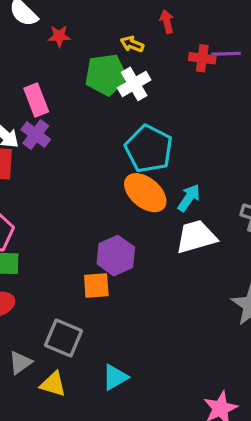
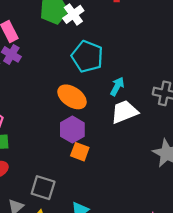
orange ellipse: (145, 193) -> (72, 97), moved
orange square: (96, 285) -> (80, 152), moved, turned 30

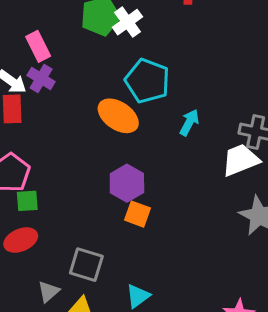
orange ellipse: (72, 97) -> (118, 116), moved
white trapezoid: (124, 112) -> (241, 160), moved

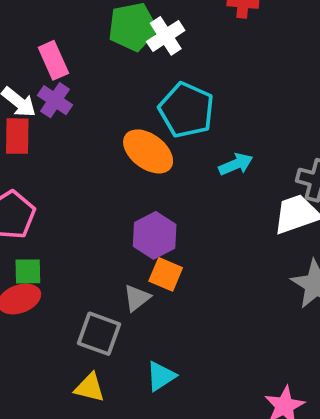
cyan arrow: (189, 122) -> (236, 164), turned 36
green square: (27, 201) -> (28, 271), moved
gray triangle: (48, 292) -> (137, 298), moved

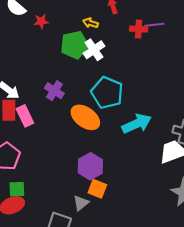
pink rectangle: (53, 60) -> (25, 116), moved
purple cross: (55, 100) -> (54, 91), moved
cyan arrow: (236, 164) -> (137, 124), size x1.5

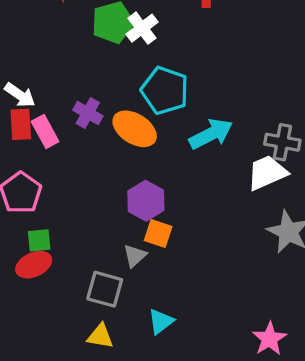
purple cross: (54, 91) -> (88, 113), moved

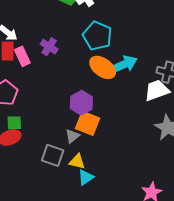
orange ellipse: (135, 129) -> (103, 67), moved
orange square: (158, 234) -> (88, 123), size x1.4
yellow triangle: (100, 336) -> (77, 162), moved

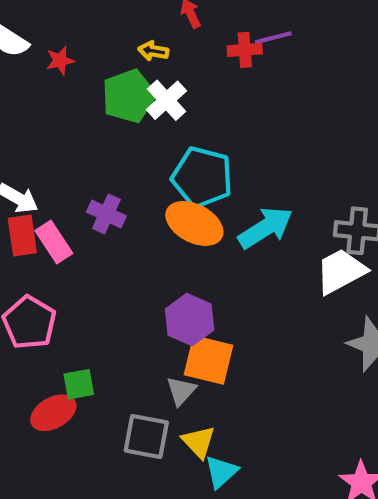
orange ellipse: (103, 67) -> (194, 223), moved
green square: (14, 123) -> (79, 384), moved
yellow triangle: (77, 162) -> (199, 442), turned 42

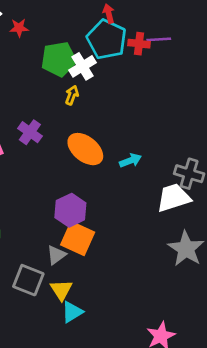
yellow arrow: (153, 51) -> (72, 95), moved, turned 90
cyan pentagon: (202, 177) -> (107, 39), moved
cyan arrow: (265, 228) -> (130, 160), size x0.6

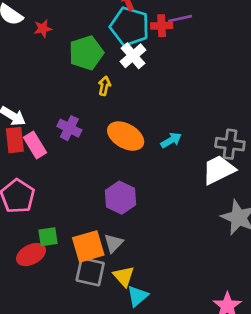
white cross: (82, 66) -> (133, 56), moved
orange square: (78, 239) -> (88, 246), moved, turned -32

